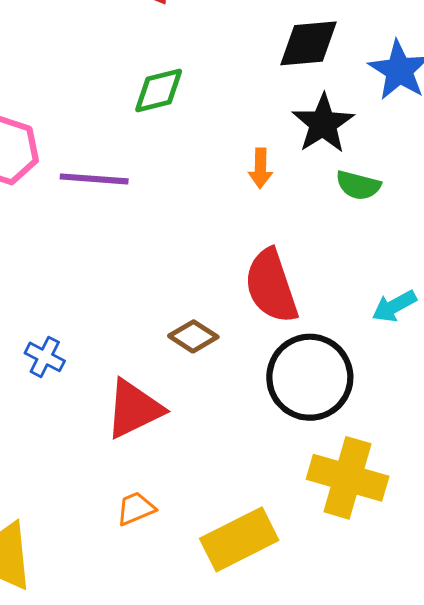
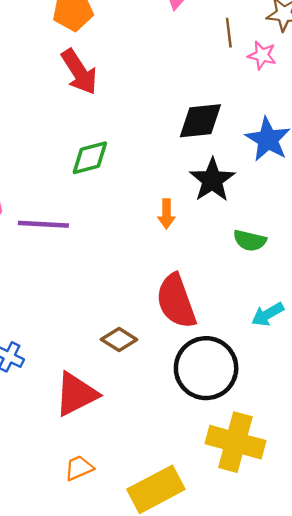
green semicircle: (358, 185) -> (250, 240), moved

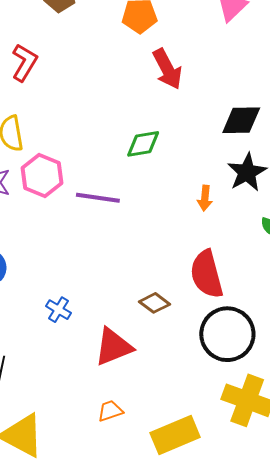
red arrow: (79, 72) -> (167, 69), moved

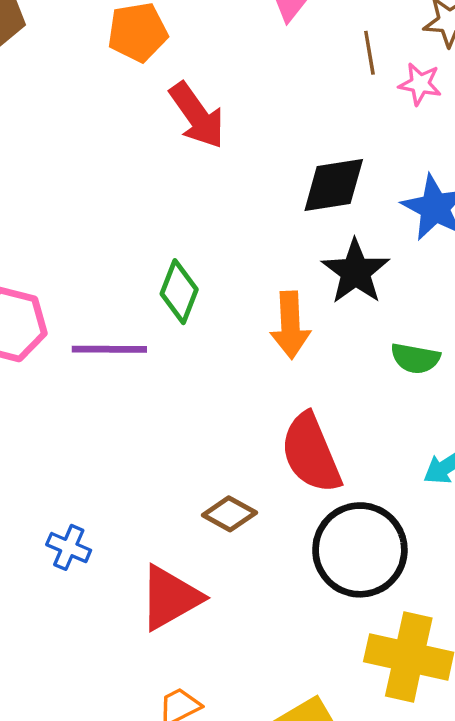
green diamond: (143, 144) -> (179, 292), moved, turned -51
orange arrow: (205, 198) -> (290, 325), size x1.5

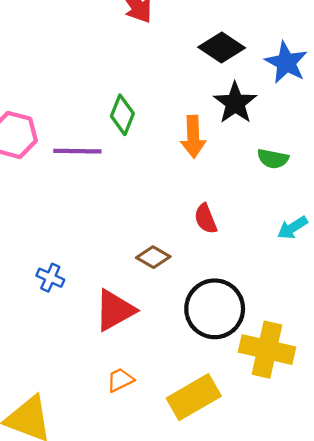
black diamond: (334, 185) -> (222, 47), turned 42
red semicircle: (311, 453) -> (206, 219), size x0.6
black circle: (360, 550) -> (215, 309), moved

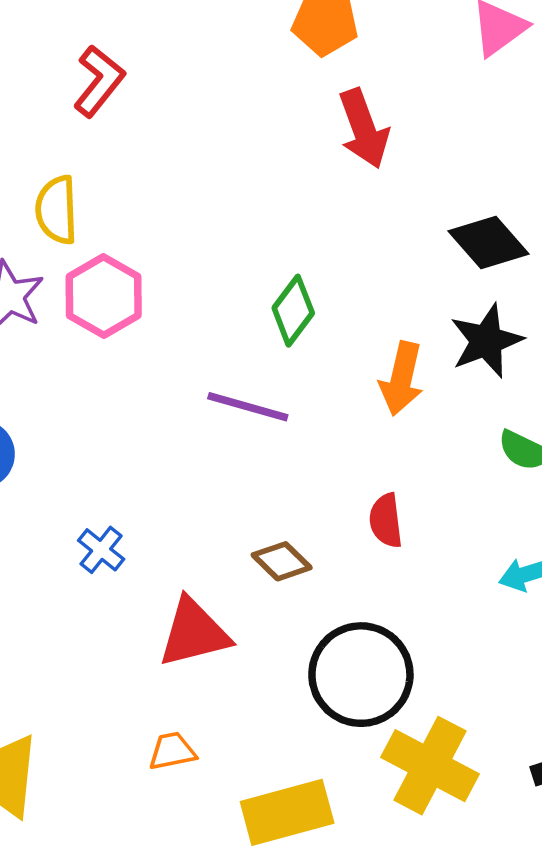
purple line: (77, 151) -> (248, 407), moved

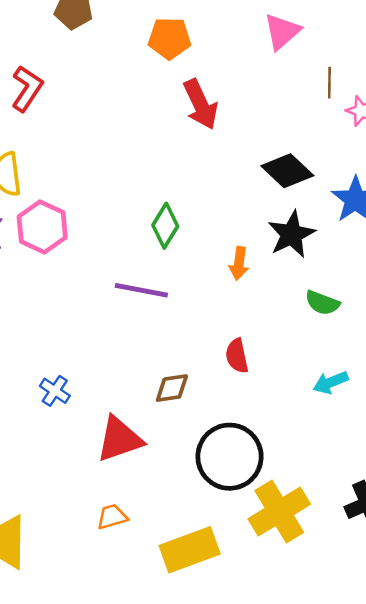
orange arrow: (402, 379) -> (239, 263), size x0.7
brown diamond: (282, 561) -> (172, 388), turned -48
yellow cross: (430, 766) -> (279, 511), turned 36

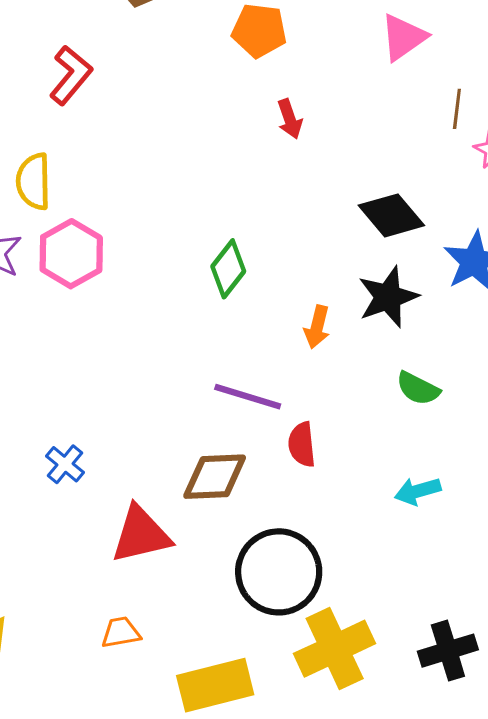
red arrow: (200, 104) -> (290, 119), size x0.6
purple line: (141, 290) -> (248, 397), moved
brown diamond: (172, 388) -> (215, 477), size x1.4

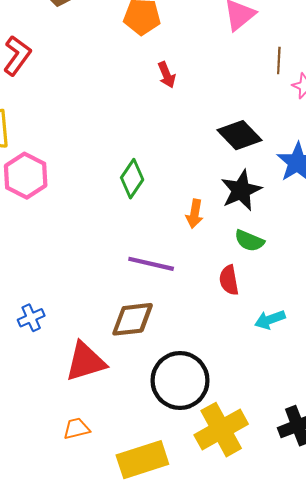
green semicircle: (418, 388) -> (249, 241), moved
red semicircle: (302, 445) -> (229, 280), moved
blue cross: (65, 464) -> (31, 318), turned 30

